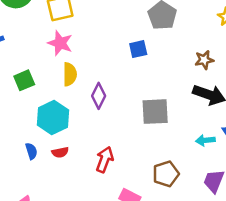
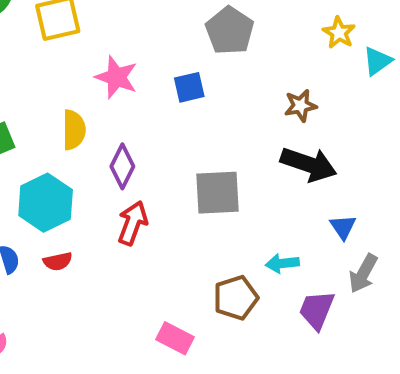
pink star: (60, 43) -> (116, 77), moved
cyan arrow: (205, 140) -> (282, 263), moved
red arrow: (105, 160) -> (133, 223), moved

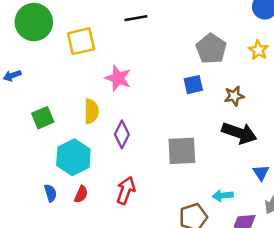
gray pentagon: (230, 31) -> (211, 49), moved
blue square: (189, 87) -> (193, 85), moved
red arrow: (133, 223) -> (126, 190), moved
red semicircle: (58, 261) -> (81, 194), turned -54

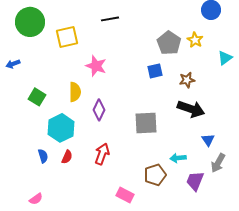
yellow star: (258, 50) -> (195, 40), moved
green square: (43, 118) -> (37, 97), turned -36

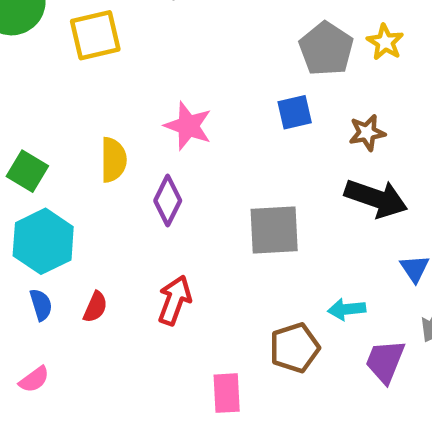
pink star: (96, 66) -> (188, 126), moved
cyan hexagon: (61, 128) -> (43, 241), moved
pink rectangle: (125, 195) -> (227, 393), turned 60
pink semicircle: (36, 199) -> (34, 379), moved

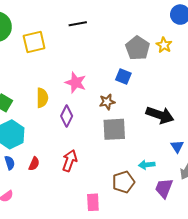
blue square: (295, 112) -> (123, 76), turned 35
brown star: (367, 133) -> (107, 102), moved

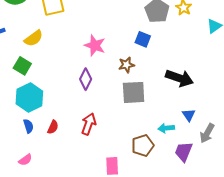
yellow semicircle: (42, 98) -> (34, 38), moved, turned 54
blue triangle: (177, 147) -> (189, 115), moved

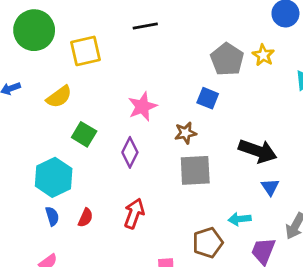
pink star: (95, 45) -> (142, 107), turned 30
green square: (22, 66) -> (84, 134), moved
blue triangle: (189, 115) -> (270, 187), moved

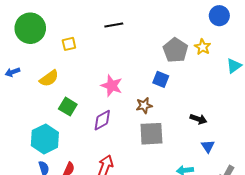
yellow square: (85, 51) -> (69, 44), size x0.6
pink star: (142, 107) -> (112, 86), turned -30
black arrow: (258, 151) -> (198, 119), size x0.6
purple diamond: (130, 152) -> (102, 120), turned 35

